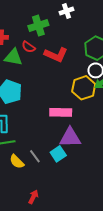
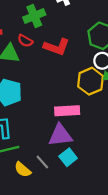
purple triangle: (70, 138) -> (60, 135), moved

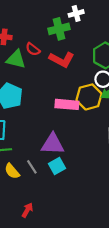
green cross: (34, 16) -> (59, 29), moved
pink rectangle: (67, 111) -> (67, 104), moved

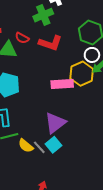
purple triangle: (53, 144) -> (55, 123), turned -30
cyan square: (57, 166) -> (53, 145), moved
yellow semicircle: (12, 171) -> (26, 146), moved

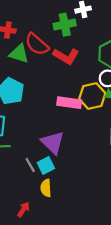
red semicircle: (22, 38) -> (37, 44), size x1.6
purple triangle: (55, 123) -> (53, 143), turned -50
yellow semicircle: (26, 146) -> (46, 188), moved, turned 35

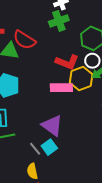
green cross: (65, 25) -> (59, 21), moved
red L-shape: (66, 56) -> (67, 62), moved
yellow semicircle: (46, 188) -> (32, 171), moved

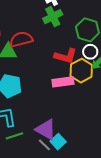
red semicircle: (24, 40) -> (21, 39), turned 140
purple triangle: (52, 126) -> (46, 129), moved

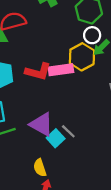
red L-shape: (66, 56) -> (38, 72), moved
gray line: (44, 145) -> (68, 131), moved

